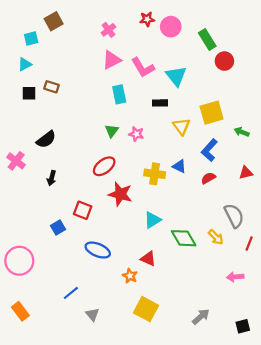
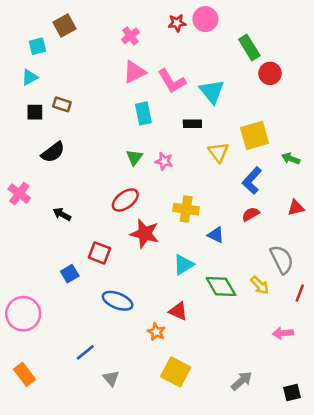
pink circle: (171, 27) -> (205, 19), moved
black semicircle: (46, 139) -> (53, 152), moved
blue triangle: (179, 166) -> (216, 235), moved
black arrow: (52, 178) -> (62, 214), turned 104

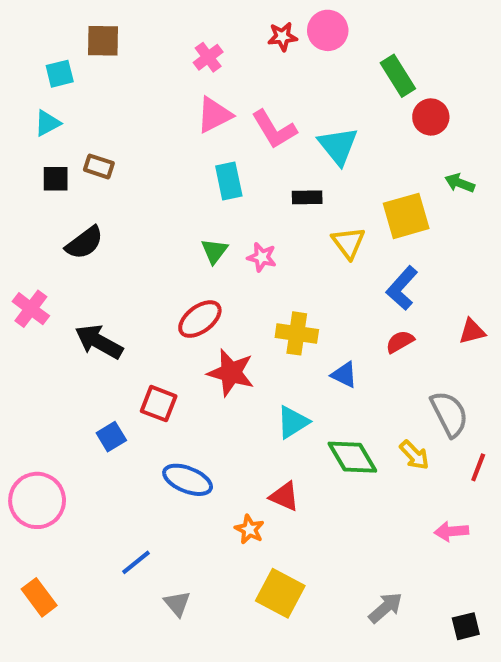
brown square: (65, 26) -> (103, 41), turned 30
green arrow: (291, 159) -> (460, 183), moved
black arrow: (62, 214) -> (99, 342), size x1.6

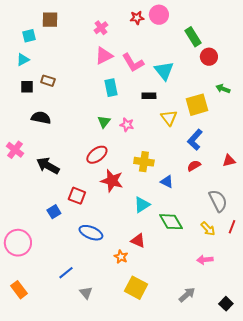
black semicircle: (84, 243) -> (41, 118), turned -132
yellow arrow: (414, 455) -> (208, 229), moved
pink arrow: (451, 531) -> (205, 260), moved
black square: (466, 626) -> (226, 304), turned -32

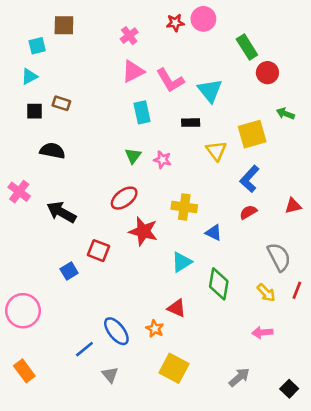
green diamond: (171, 222) -> (219, 284), turned 40
blue ellipse: (91, 233) -> (116, 331), moved, turned 30

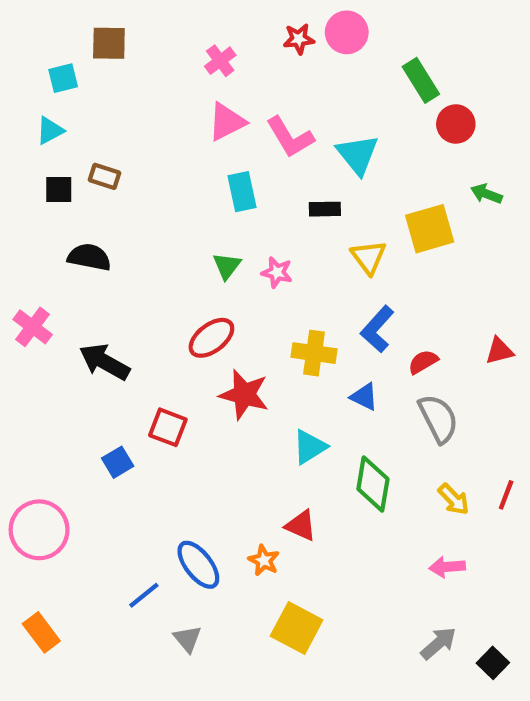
blue L-shape: (250, 179) -> (377, 329), moved
gray semicircle: (279, 257) -> (438, 419), moved
gray arrow: (239, 377) -> (438, 643), moved

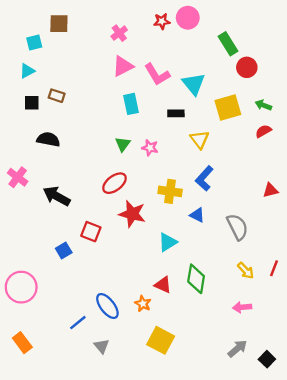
yellow square: (430, 229) -> (228, 108), moved
red semicircle: (423, 362) -> (263, 131), moved
green diamond: (373, 484) -> (196, 279), moved

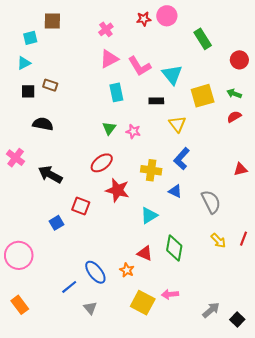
red circle: (247, 67) -> (239, 60), moved
pink arrow: (242, 307) -> (170, 294), moved

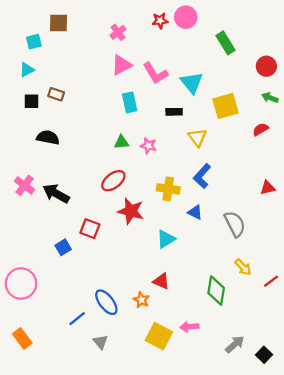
green arrow: (234, 94) -> (270, 98), moved
green triangle: (109, 128) -> (122, 142), turned 48
pink cross: (16, 158) -> (25, 185), moved
red line: (244, 239) -> (271, 281), moved, turned 32
green diamond: (174, 248) -> (216, 291), moved

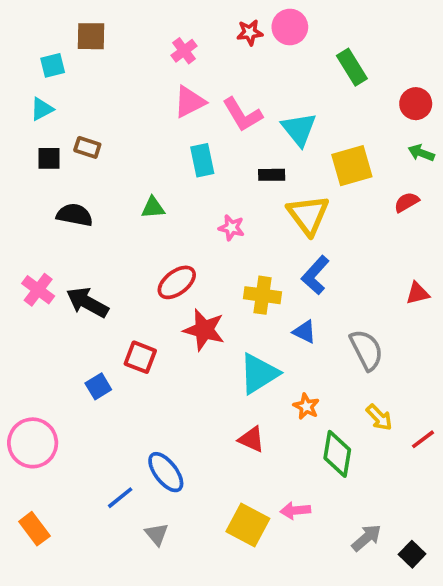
yellow triangle: (197, 137) -> (308, 215), size x1.4
green triangle: (122, 142) -> (153, 208), moved
cyan triangle: (166, 239) -> (259, 374), size x1.4
orange star: (141, 300) -> (306, 406), moved

